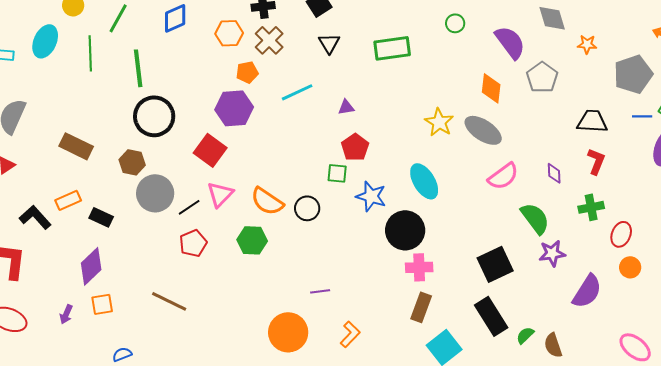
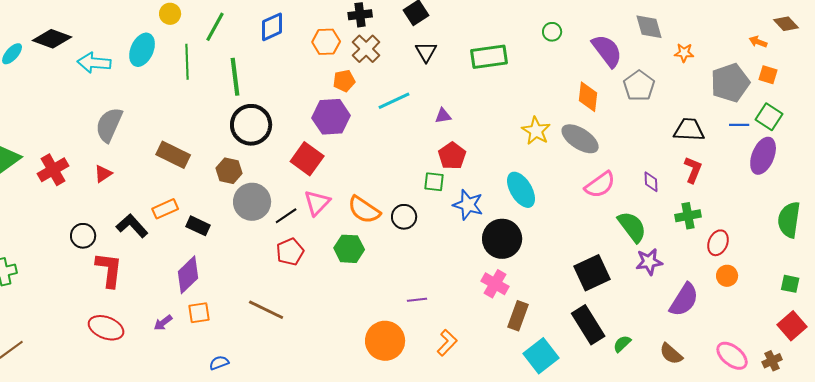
pink cross: (419, 267) -> (495, 284), moved, turned 32
purple arrow: (66, 314) -> (163, 323), turned 30
brown semicircle: (553, 345) -> (671, 354), moved, turned -30

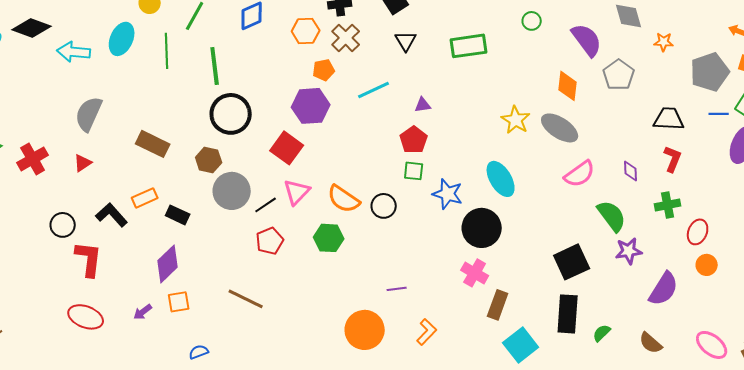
red pentagon: (452, 156) -> (414, 140), moved
black rectangle: (588, 325) -> (568, 314), turned 36

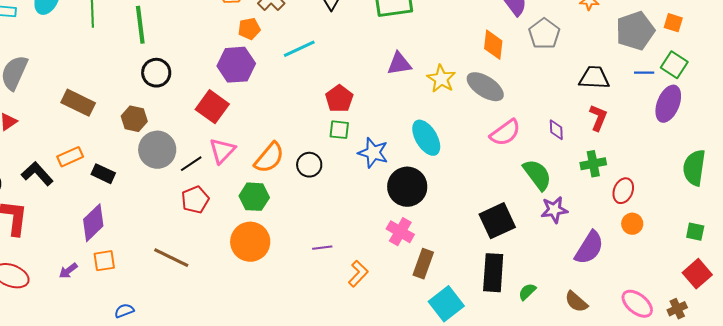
purple triangle: (423, 105) -> (399, 64), moved, size x1.5
black circle: (231, 114) -> (156, 73), size x0.7
orange semicircle: (344, 199) -> (269, 158), turned -84
orange circle: (365, 330) -> (250, 242), moved
orange L-shape: (427, 332) -> (358, 274), moved

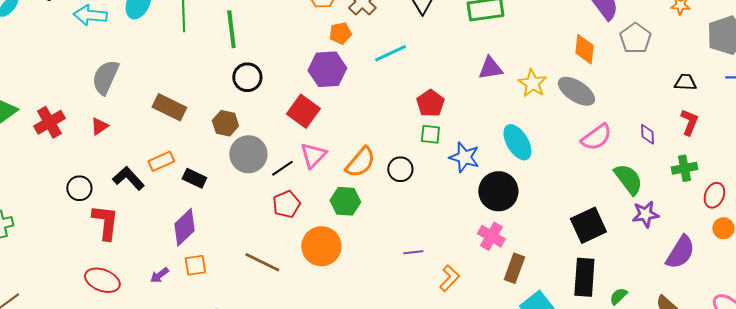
black trapezoid: (594, 78) -> (685, 82), size x0.7
orange circle: (250, 242) -> (321, 246), moved

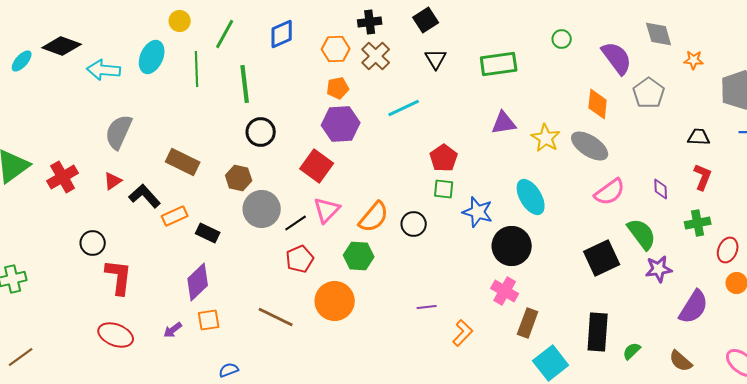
orange pentagon: (340, 33) -> (338, 88), moved
black L-shape: (128, 178) -> (145, 196), moved
black square: (588, 225) -> (602, 258), moved

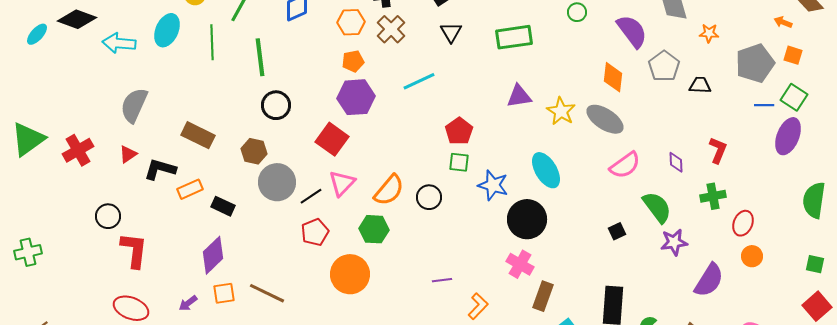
black trapezoid: (699, 137) -> (700, 85), moved
black L-shape: (145, 196) -> (160, 169), turned -32
black square: (602, 258) -> (617, 231), size x0.5
brown line: (276, 317) -> (267, 293), moved

